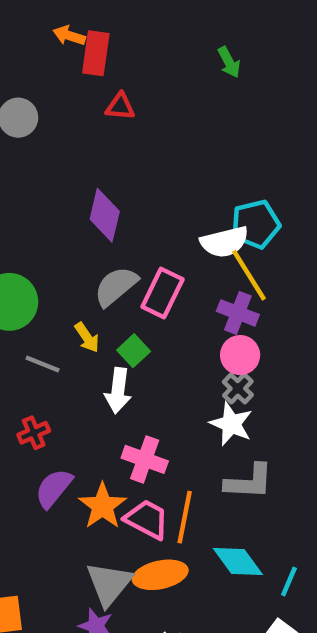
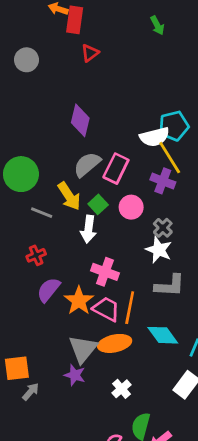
red triangle: (120, 107) -> (90, 53), turned -42
yellow arrow: (87, 337) -> (69, 196), size x1.5
pink circle: (240, 355) -> (131, 207), moved

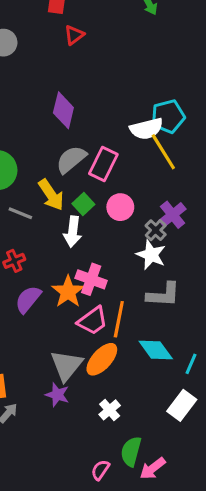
purple cross: (163, 181) -> (173, 215), moved, turned 30
orange star: (79, 301) -> (68, 292), moved
pink trapezoid: (106, 309) -> (93, 321), turned 116
orange ellipse: (115, 343) -> (102, 359), turned -36

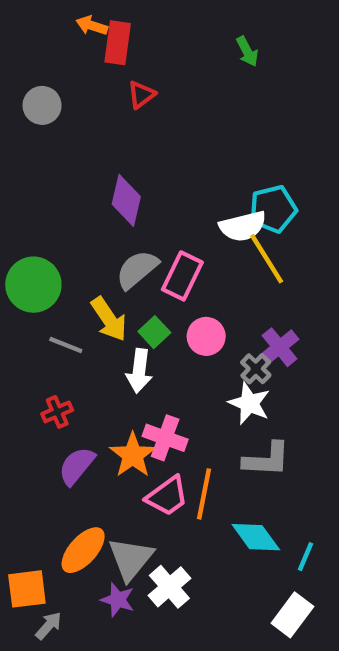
orange ellipse: (102, 359) -> (83, 550), moved
white cross: (110, 410) -> (169, 587), moved, size x1.4

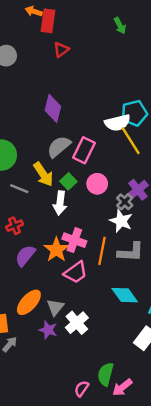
orange line: (204, 494) -> (102, 251), moved
gray triangle: (131, 559) -> (55, 307), size x0.7

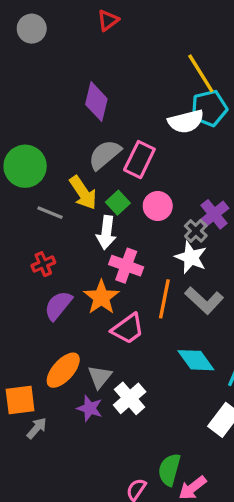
yellow line: (131, 141) -> (201, 73), moved
pink cross: (74, 240) -> (126, 266), moved
gray L-shape: (131, 252) -> (204, 301), turned 40

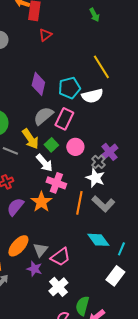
cyan pentagon: (209, 108) -> (69, 88), moved
white arrow: (106, 233) -> (44, 163), turned -48
pink trapezoid: (128, 329) -> (60, 257), moved
white cross: (130, 398) -> (58, 287), moved

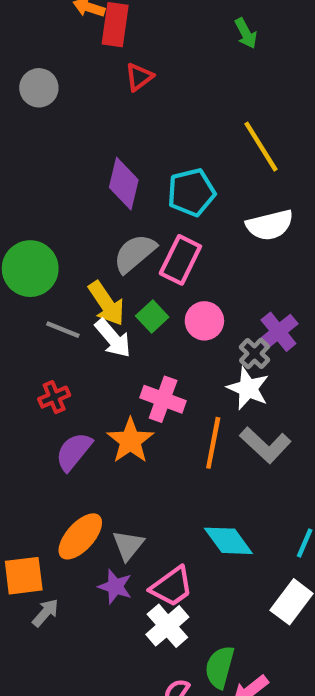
white semicircle: (92, 96) -> (270, 225), moved
white arrow: (44, 163) -> (113, 338), moved
cyan diamond: (98, 240) -> (228, 541), moved
pink trapezoid: (60, 257) -> (172, 587), moved

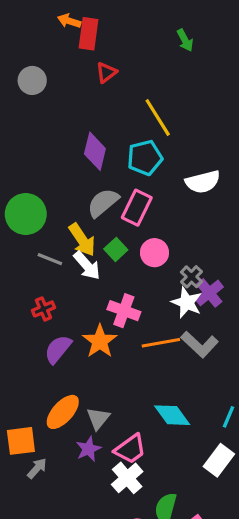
yellow line: (261, 147) -> (158, 117), moved
purple cross: (278, 332) -> (209, 293), moved
orange line: (213, 443) -> (161, 343), turned 69
purple star: (115, 587) -> (89, 449), turned 30

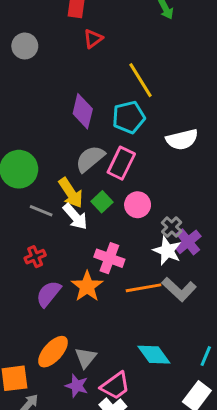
purple star: (89, 449) -> (77, 386), turned -30

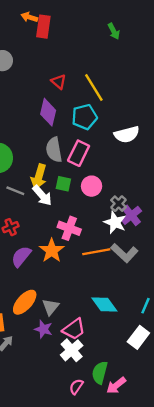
red triangle: (93, 39) -> (59, 82), moved, turned -42
gray semicircle: (90, 159) -> (54, 150), turned -60
yellow arrow: (71, 193) -> (39, 177), turned 50
green square: (102, 202) -> (63, 184), turned -35

